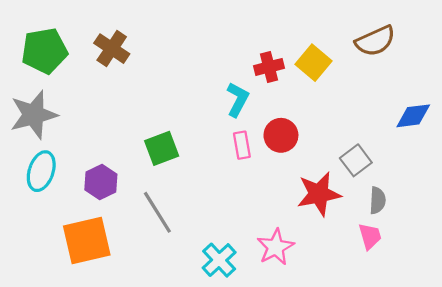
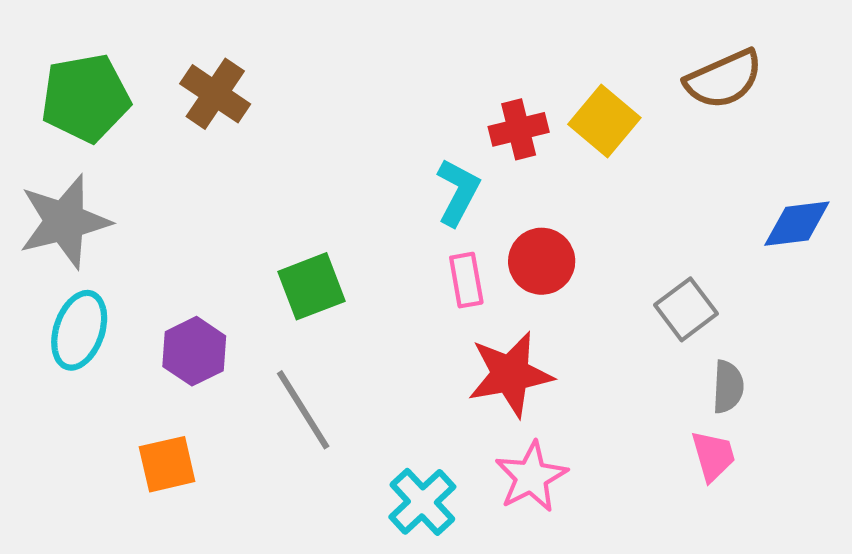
red star: (319, 194) -> (510, 374), moved
orange square: (87, 241) -> (167, 464), size x0.6

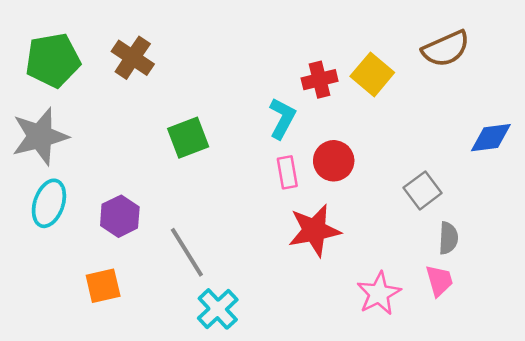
green square: (311, 286) -> (188, 138), moved
pink star: (531, 477) -> (379, 293), moved
cyan cross: (422, 502) -> (218, 309), moved

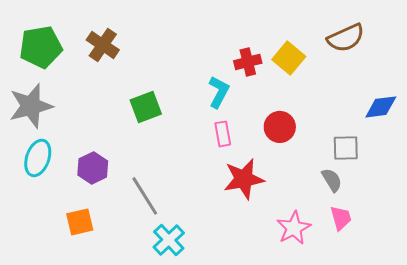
red circle: (334, 161) -> (280, 127), moved
gray square: (423, 190) -> (346, 148), moved, turned 36
gray semicircle: (448, 238) -> (332, 180), moved, turned -35

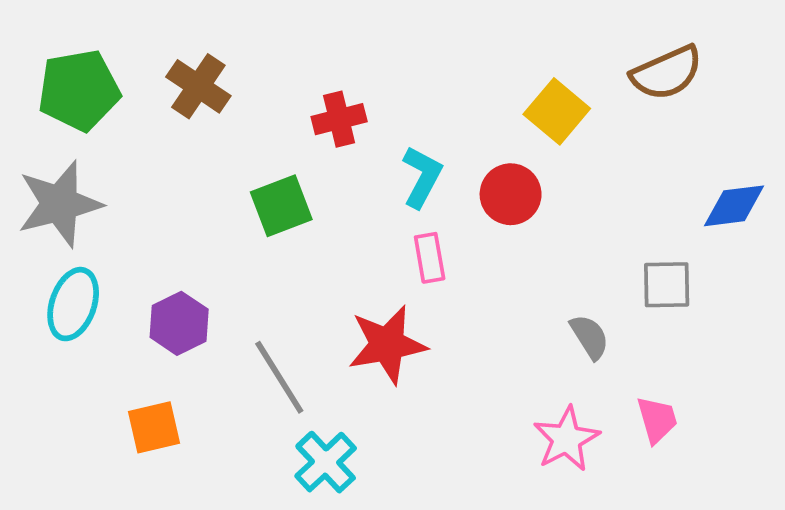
red cross: (248, 62) -> (339, 119), moved
red circle: (280, 127) -> (511, 194), moved
red star: (244, 179) -> (387, 345), moved
gray semicircle: (332, 180) -> (590, 337), moved

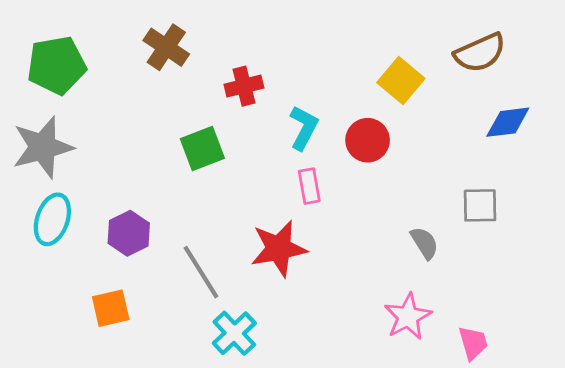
brown cross: (198, 86) -> (166, 47), moved
blue diamond: (734, 206) -> (508, 122), moved
pink trapezoid: (657, 420) -> (473, 343), moved

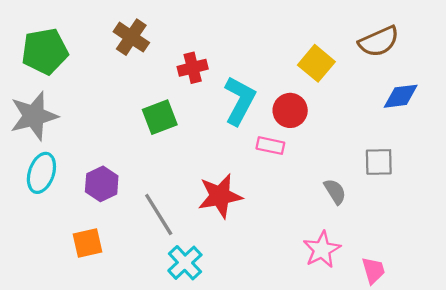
cyan L-shape: (304, 128) -> (240, 101), size x1.4
pink rectangle: (309, 186) -> (270, 146), moved, turned -68

